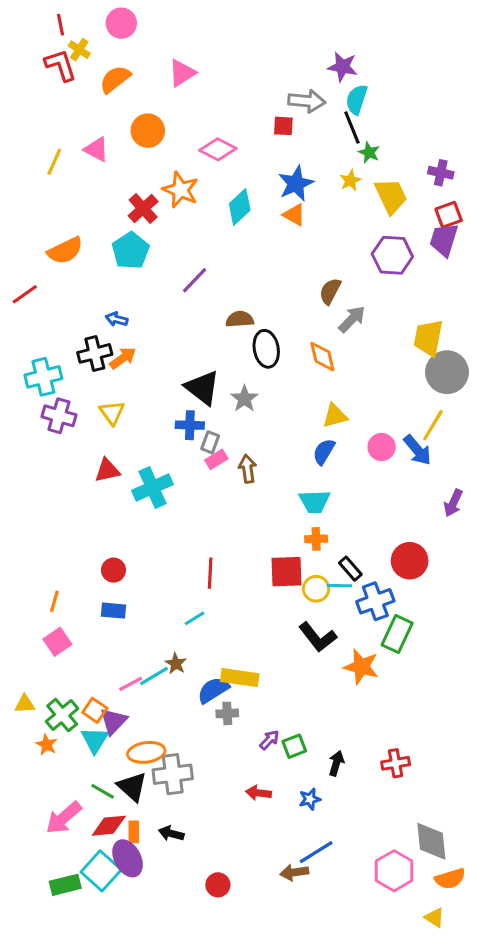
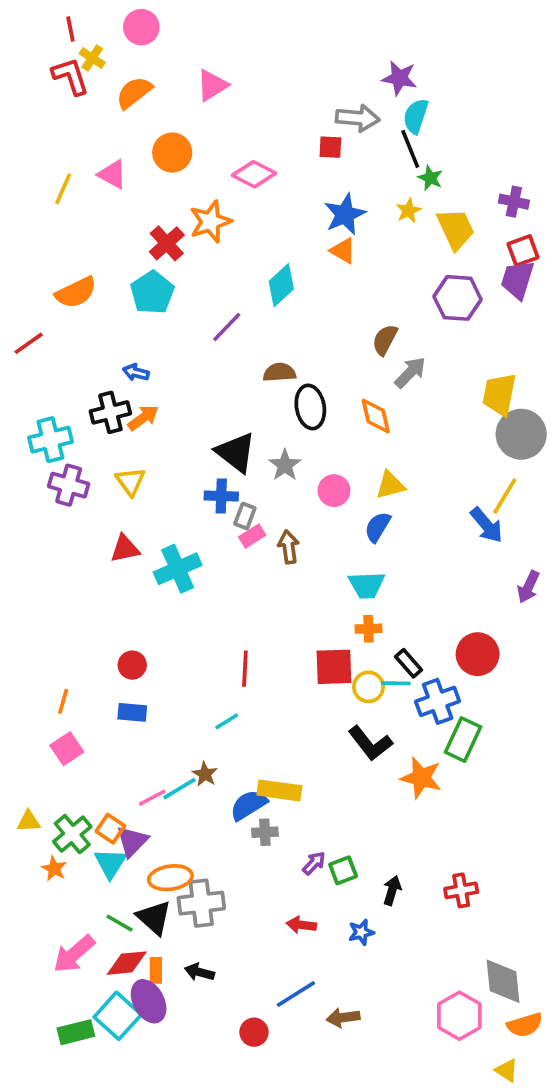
orange star: (181, 190) -> (210, 222), turned 30
cyan diamond: (240, 207) -> (281, 285), moved
pink circle: (382, 447) -> (334, 491), moved
blue line: (316, 852) -> (296, 994), moved

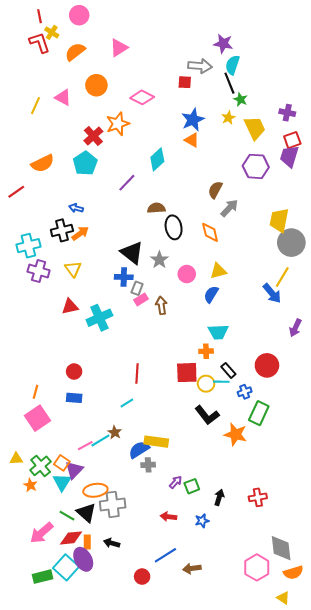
cyan trapezoid: (367, 585) -> (218, 332), moved
blue cross: (438, 701) -> (245, 392), size x0.6
pink square: (67, 749) -> (38, 418), size x1.4

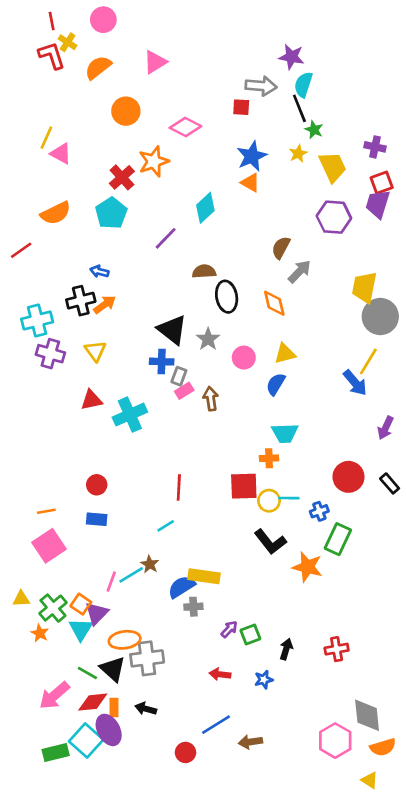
pink triangle: (63, 97) -> (61, 154), moved
black rectangle: (228, 370) -> (390, 483), moved
orange line: (36, 392) -> (46, 511), turned 64
pink line: (85, 446) -> (111, 582), turned -42

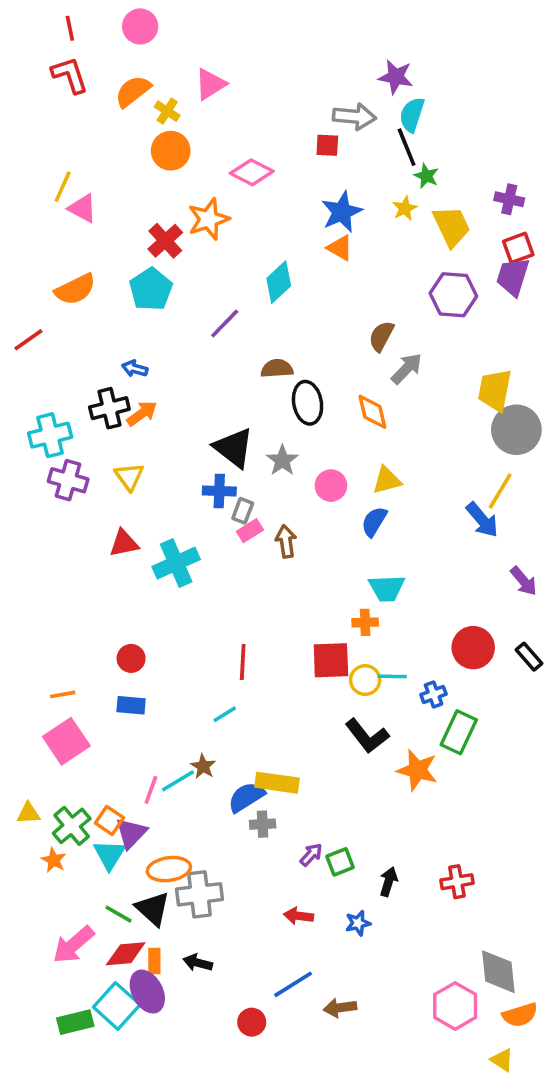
yellow cross: (68, 42) -> (167, 111), moved
purple arrow: (386, 428) -> (524, 581), turned -65

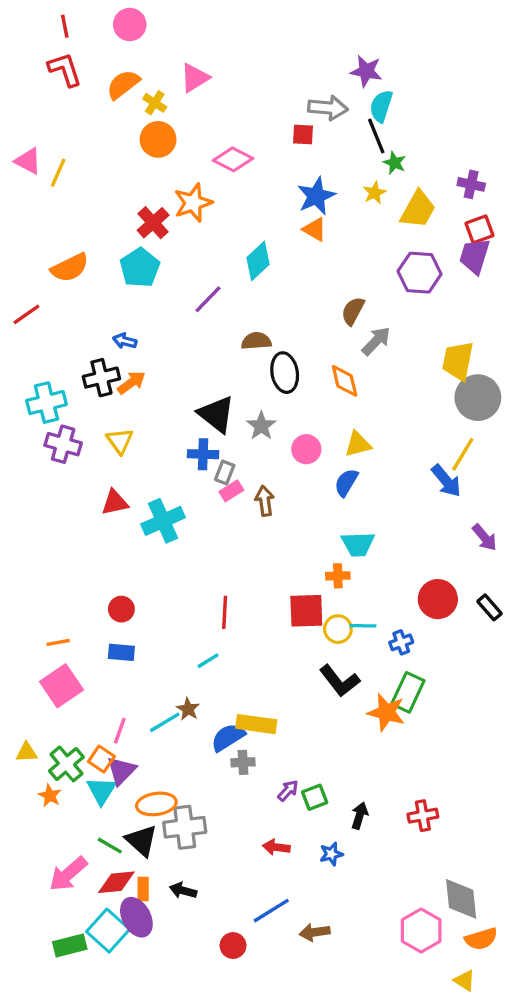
pink triangle: (82, 208) -> (28, 161), moved
yellow trapezoid: (452, 226) -> (418, 209), turned 54
green rectangle: (459, 732) -> (408, 692), moved
pink line: (151, 790) -> (120, 731), moved

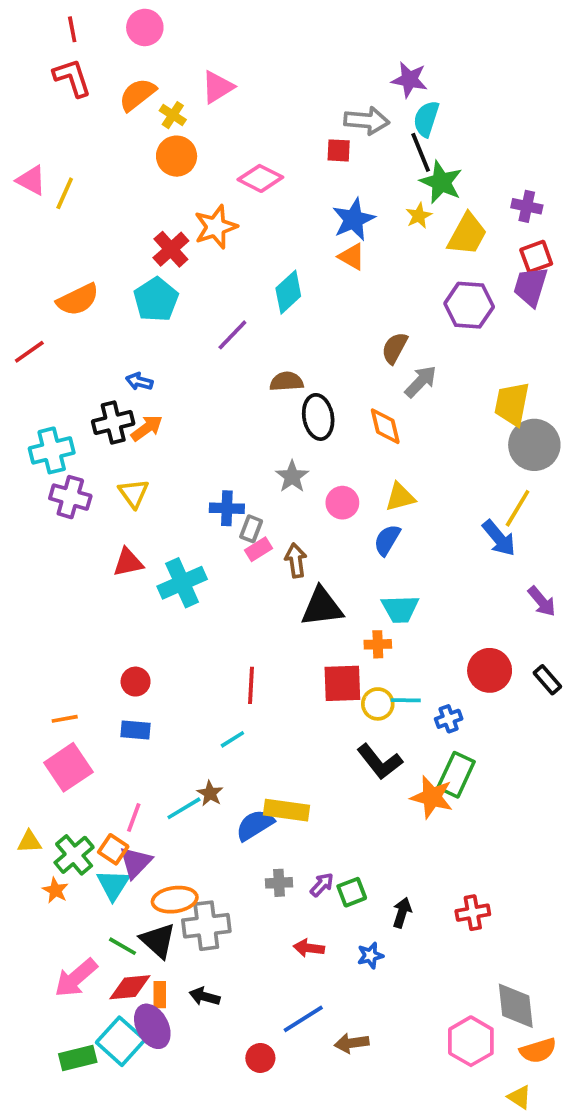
green star: (395, 163) -> (441, 182), size x1.6
black triangle: (216, 414) -> (322, 607), moved, turned -45
gray cross: (243, 762) -> (279, 883), moved

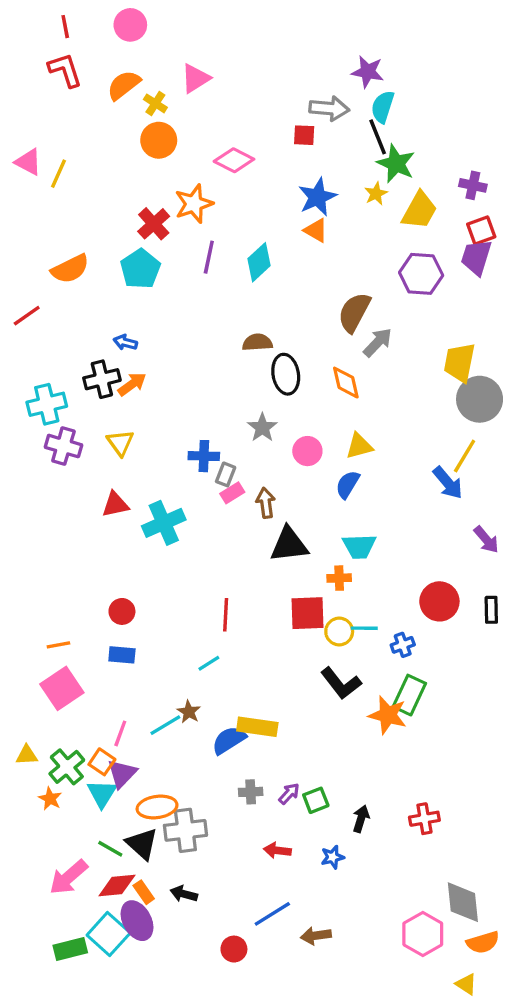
purple line: (232, 335) -> (209, 257), moved, turned -32
brown semicircle: (395, 348) -> (354, 312), size x1.4
black rectangle: (547, 680) -> (491, 610), turned 40
orange rectangle: (160, 995) -> (144, 892), turned -35

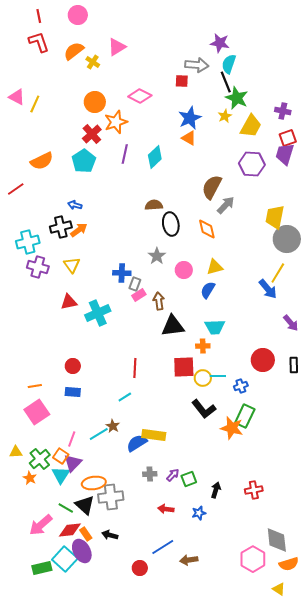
orange circle: (159, 140) -> (95, 102), moved

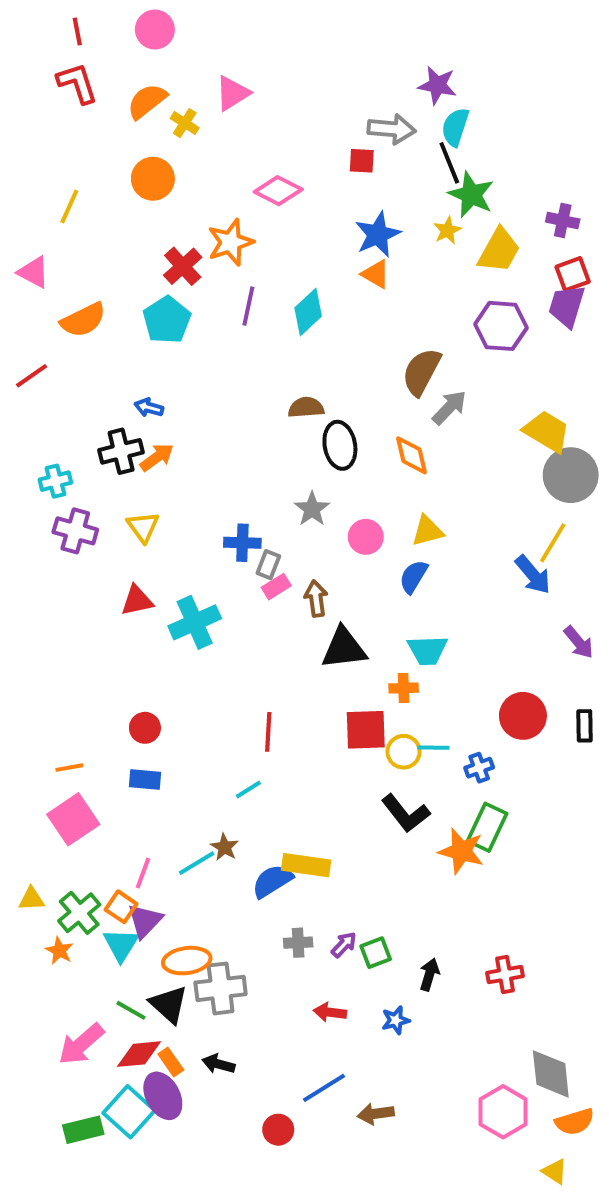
pink triangle: (17, 97) -> (34, 272), moved
orange circle: (95, 102) -> (153, 179), moved
yellow trapezoid: (275, 217) -> (547, 431), turned 110
cyan cross: (28, 242) -> (55, 481), size x0.7

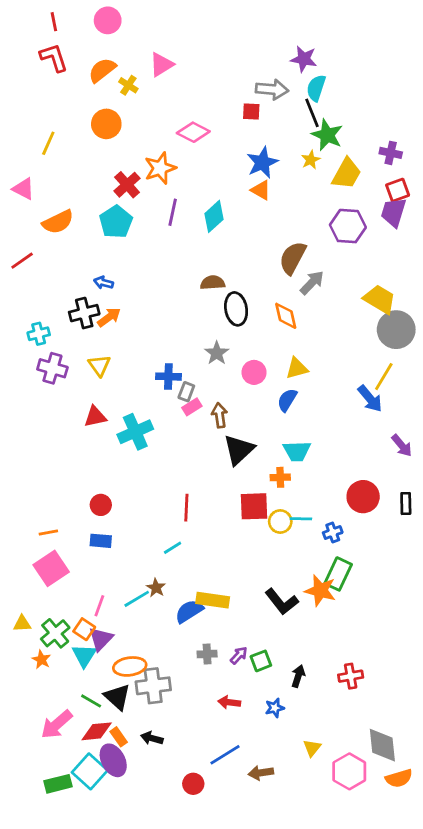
black triangle: (344, 648) -> (239, 450), turned -36
black L-shape: (406, 813) -> (282, 602), moved
yellow triangle: (555, 1171) -> (312, 748), moved, turned 36

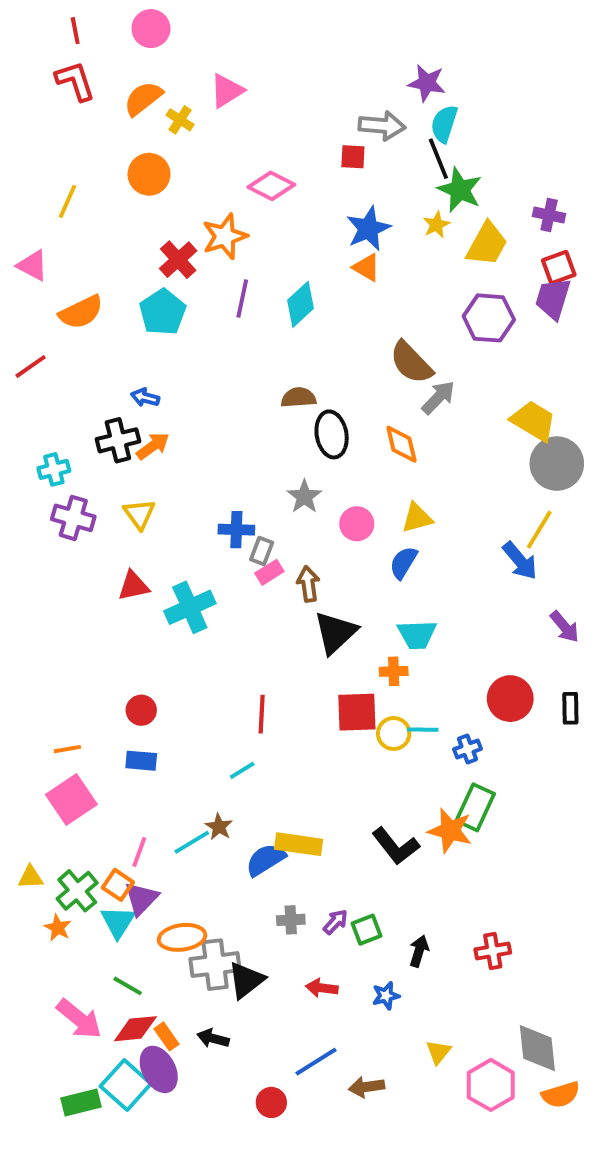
brown semicircle: (293, 258) -> (411, 363), turned -72
black triangle: (117, 697) -> (246, 980), moved, turned 40
pink arrow: (57, 724) -> (79, 1019), turned -100

